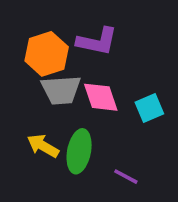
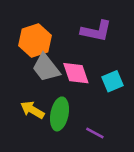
purple L-shape: (97, 41) -> (96, 31), moved
gray trapezoid: (61, 90) -> (46, 68), turned 56

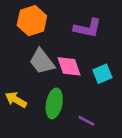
orange hexagon: (35, 40) -> (32, 21), moved
yellow arrow: (32, 110) -> (16, 100), moved

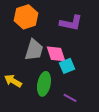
gray trapezoid: (42, 61) -> (34, 50), turned -125
cyan square: (102, 74) -> (67, 66), moved

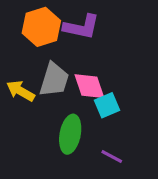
purple L-shape: (71, 23) -> (81, 27), moved
yellow arrow: (13, 81) -> (21, 91), moved

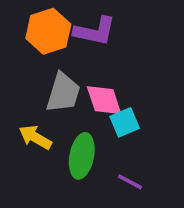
yellow arrow: (21, 91) -> (35, 137), moved

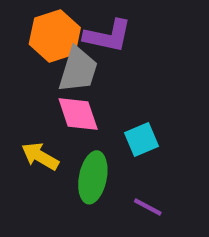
gray trapezoid: (63, 93) -> (78, 70), moved
pink diamond: (104, 100) -> (78, 114), moved

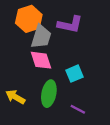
purple L-shape: (108, 36) -> (70, 24), moved
yellow arrow: (40, 156) -> (15, 97), moved

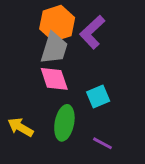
orange hexagon: (29, 19) -> (57, 23), moved
purple L-shape: (70, 24) -> (92, 32), turned 125

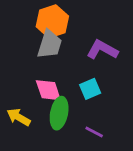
purple L-shape: (92, 32) -> (102, 50), moved, turned 72
pink diamond: (54, 79) -> (48, 90), moved

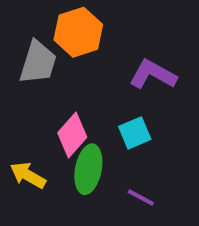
gray trapezoid: (50, 44) -> (38, 62), moved
pink diamond: (48, 90) -> (72, 135), turned 60

